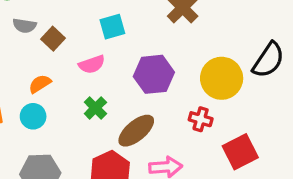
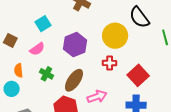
black semicircle: (268, 60) -> (139, 17), turned 125
orange semicircle: (40, 84) -> (19, 70), moved, turned -48

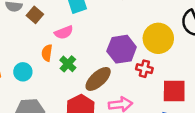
purple hexagon: (75, 45) -> (122, 49), moved
orange semicircle: (19, 70) -> (47, 53), moved
red square: (138, 75) -> (174, 91), turned 30

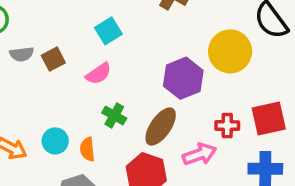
brown square: (35, 15) -> (53, 59), turned 35
orange semicircle: (47, 53) -> (87, 149), moved
red cross: (144, 69) -> (227, 126), moved

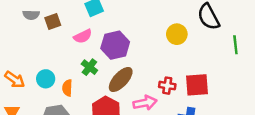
yellow circle: (230, 51) -> (177, 34), size x0.7
purple hexagon: (183, 78) -> (115, 45), moved

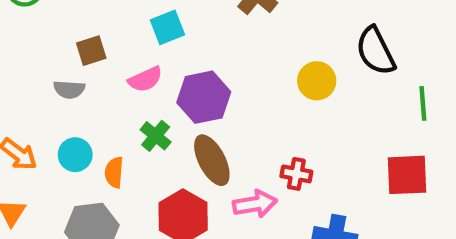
gray semicircle: (31, 15) -> (69, 89), moved
brown ellipse: (121, 79) -> (212, 160), turned -72
red square: (197, 85) -> (407, 175), moved

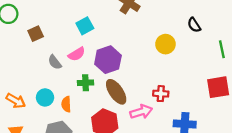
brown square: (91, 51) -> (36, 34), moved
black semicircle: (376, 51) -> (194, 25), size x0.6
gray semicircle: (69, 89) -> (55, 62), moved, turned 56
green cross: (156, 136) -> (85, 83), turned -35

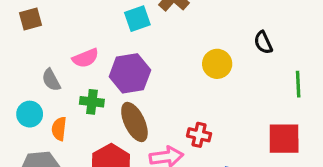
cyan square: (85, 26) -> (137, 19), moved
gray semicircle: (55, 62) -> (51, 80), moved

